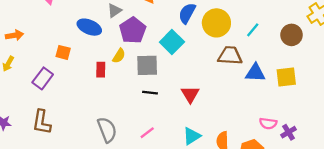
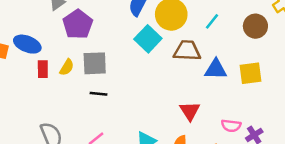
blue ellipse: (89, 27) -> (27, 44), moved
cyan square: (172, 42) -> (148, 39), moved
yellow semicircle: (119, 56) -> (67, 67), moved
red triangle: (190, 94) -> (190, 111), moved

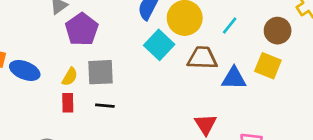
blue ellipse: (27, 44) -> (25, 70), moved
red rectangle: (43, 69) -> (68, 103), moved
yellow square: (250, 73) -> (268, 66), moved, turned 30

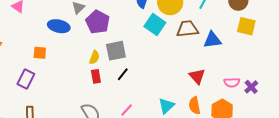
yellow square: (268, 66) -> (246, 26), moved
blue ellipse: (25, 70) -> (59, 26), moved
black line: (105, 106) -> (123, 74), turned -48

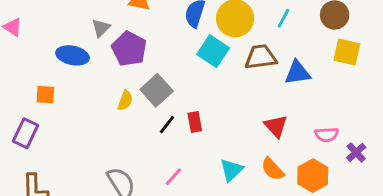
gray square: (116, 51) -> (157, 90), turned -30
red rectangle: (96, 76) -> (195, 122), moved
purple cross: (251, 87) -> (356, 152), moved
orange semicircle: (195, 106) -> (273, 169), turned -30

